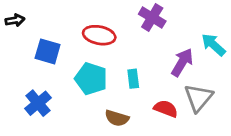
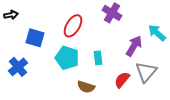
red ellipse: (99, 35) -> (73, 26), turned -70
blue cross: (38, 103) -> (18, 67), moved
red semicircle: (166, 109) -> (122, 80), turned -72

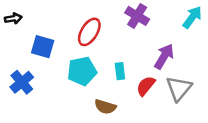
cyan arrow: (157, 33) -> (192, 17), moved, turned 84
cyan pentagon: (67, 58) -> (82, 71), turned -30
red semicircle: (122, 80) -> (146, 86), moved

